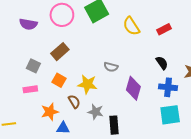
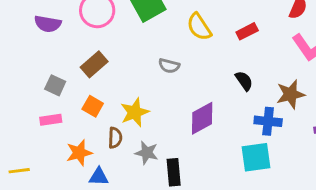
gray semicircle: (111, 67) -> (169, 66), moved
yellow star: (87, 84) -> (135, 112), turned -30
blue cross: (168, 87) -> (268, 121), moved
purple diamond: (133, 88) -> (202, 118), turned 45
brown semicircle: (74, 102) -> (115, 138), turned 32

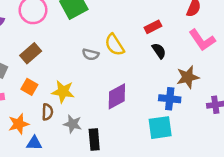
yellow semicircle: (199, 27) -> (115, 45), moved
black semicircle: (244, 81) -> (159, 51), moved
yellow star: (135, 112) -> (63, 92), turned 30

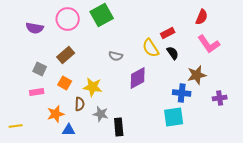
yellow semicircle: (115, 45) -> (151, 48), moved
purple diamond: (117, 96) -> (138, 78), moved

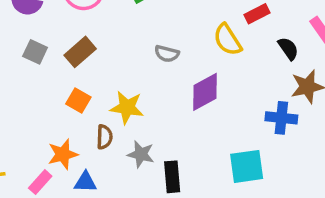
black semicircle: (173, 53) -> (288, 48), moved
gray square: (40, 69) -> (35, 52), moved
pink rectangle: (37, 92) -> (40, 182), moved, turned -40
cyan square: (174, 117) -> (247, 166), moved

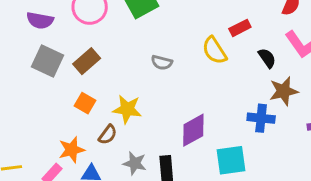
gray square: (35, 52) -> (48, 61), size x1.5
purple diamond: (205, 92) -> (193, 130), moved
brown semicircle: (104, 137) -> (108, 135), turned 35
gray star: (141, 154) -> (135, 163), moved

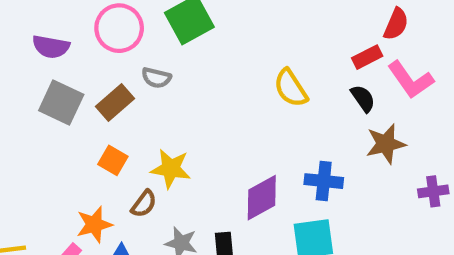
red rectangle: (240, 28) -> (367, 57), moved
gray semicircle: (162, 63) -> (156, 78), moved
blue cross: (261, 118) -> (324, 181), moved

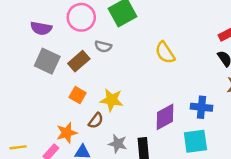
yellow semicircle: (291, 88) -> (165, 53), moved

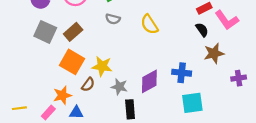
gray semicircle: (103, 46) -> (113, 19), moved
orange square: (78, 95) -> (72, 62), size x1.6
cyan square: (195, 141) -> (192, 103), moved
gray star: (118, 144) -> (119, 87), moved

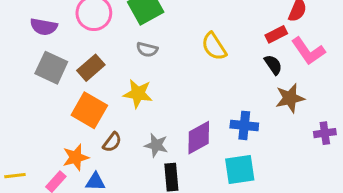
yellow semicircle: (149, 24) -> (214, 46), moved
yellow star: (102, 66) -> (138, 94), moved
cyan square: (192, 103) -> (240, 170), moved

